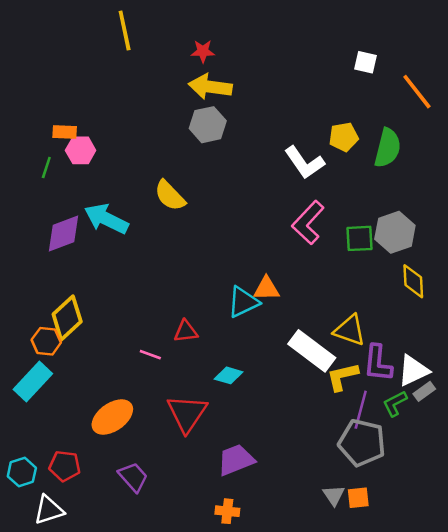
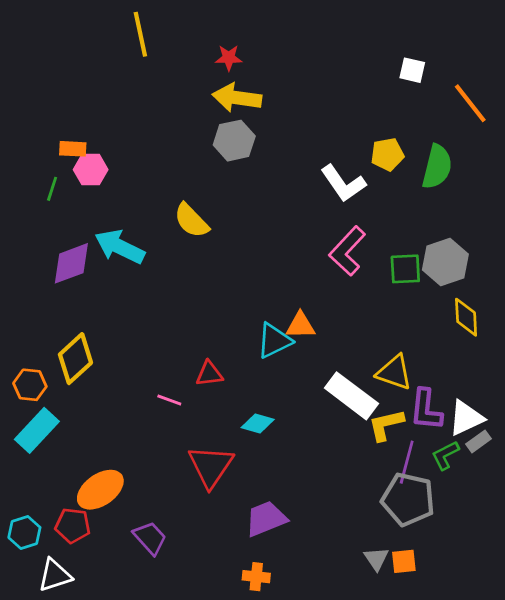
orange hexagon: (46, 341) -> (30, 385), moved
orange ellipse: (112, 417) -> (100, 490), moved

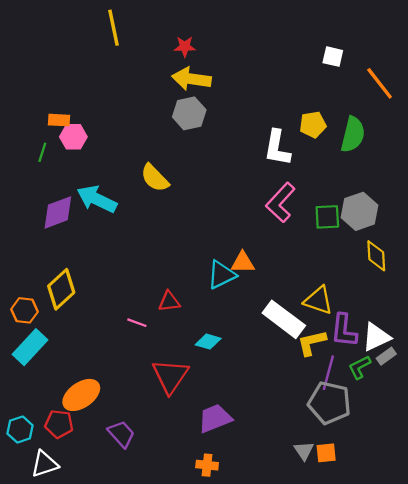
white L-shape: (343, 183) -> (277, 148), turned 45

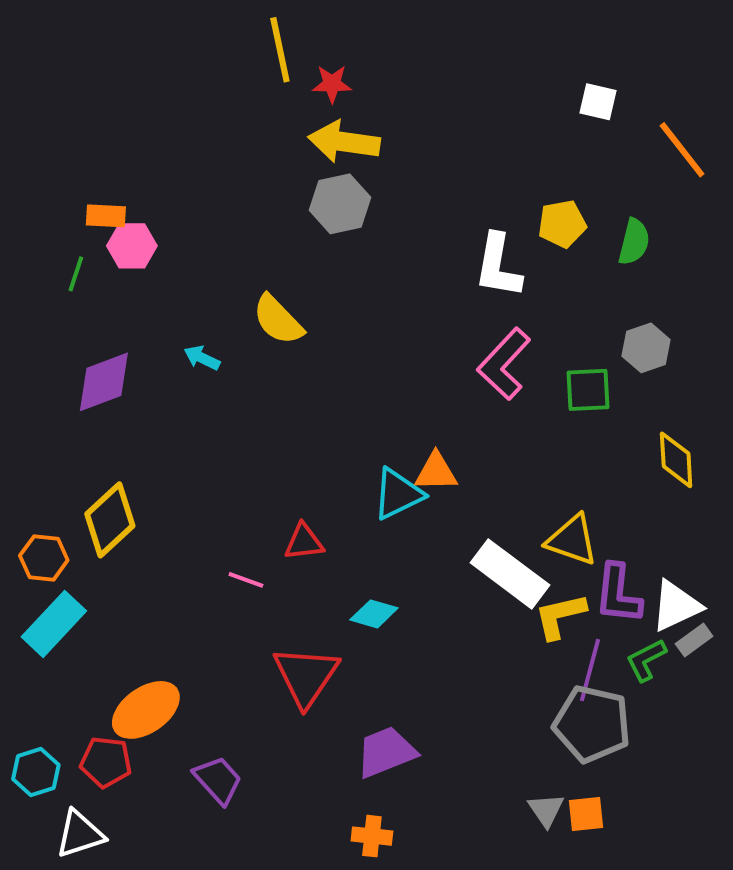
yellow line: (114, 28) -> (280, 50), moved
green semicircle: (353, 135) -> (634, 242), size x0.7
cyan arrow: (97, 199) -> (202, 358), moved, size x0.5
gray hexagon: (360, 211) -> (646, 348), moved, size x0.7

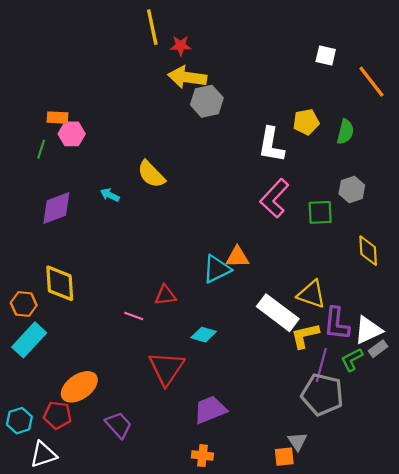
gray hexagon: (340, 204) -> (207, 101), moved
yellow diamond: (110, 520) -> (60, 283), turned -51
orange square: (586, 814) -> (284, 457), moved

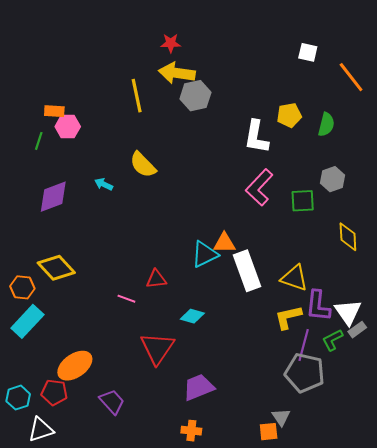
yellow line: (152, 27) -> (137, 96), moved
yellow diamond: (60, 283) -> (56, 268), turned -39
white rectangle: (278, 313) -> (247, 271), moved, turned 33
white triangle: (368, 330) -> (348, 312), turned -40

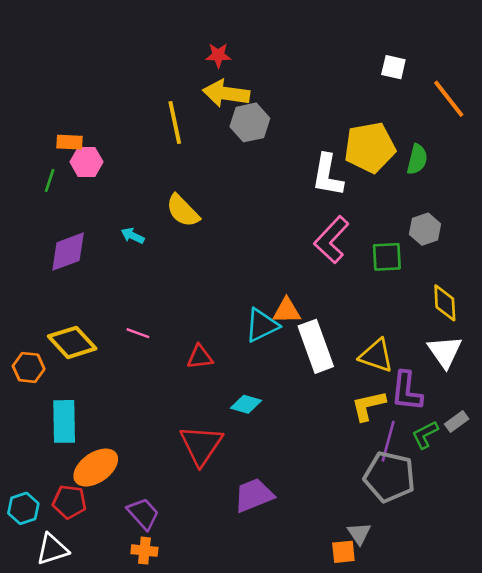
yellow pentagon: (289, 115) -> (370, 147), size x1.6
pink line: (126, 299) -> (138, 333), moved
white triangle: (348, 312) -> (445, 352), moved
cyan rectangle: (27, 321) -> (64, 421), moved, turned -44
orange cross: (191, 431) -> (144, 551), moved

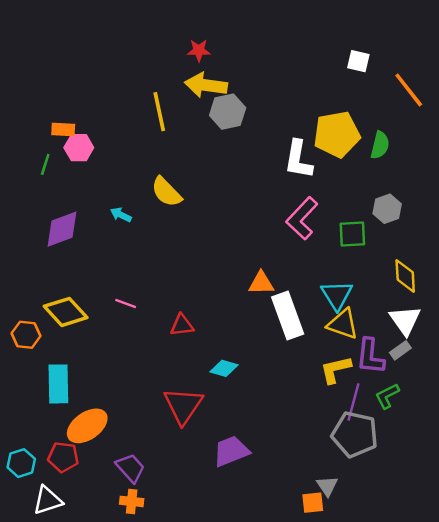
cyan triangle: (262, 325) -> (337, 295), moved, turned -36
gray rectangle: (457, 421) -> (400, 350), moved

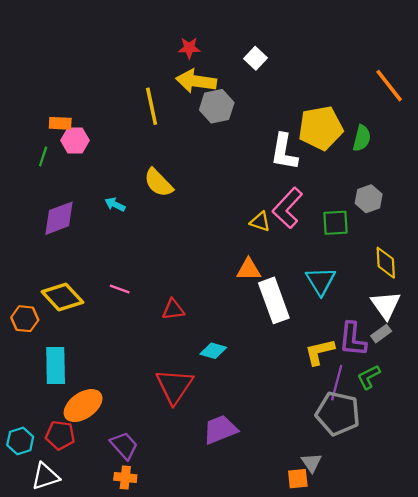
white square: (358, 61) -> (256, 58), moved, turned 30
yellow triangle: (343, 324) -> (260, 222), moved, size x0.7

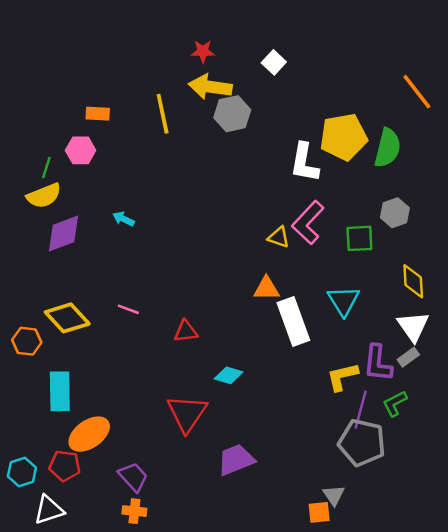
orange rectangle: (60, 123) -> (98, 114), moved
green semicircle: (362, 138) -> (388, 148), size x1.4
yellow semicircle: (158, 183) -> (44, 196), moved, turned -68

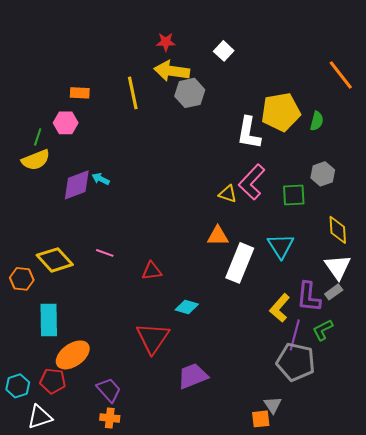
green semicircle: (388, 148) -> (317, 121), size x0.6
purple diamond: (63, 234) -> (77, 185), moved
white rectangle: (293, 322) -> (240, 263), turned 42
yellow L-shape: (342, 377) -> (280, 308), turned -36

